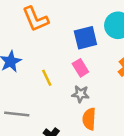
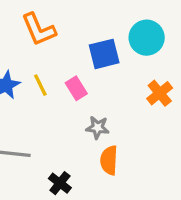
pink rectangle: (80, 68) -> (76, 88), moved
yellow line: (47, 78) -> (40, 85), moved

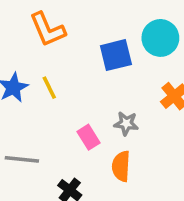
pink rectangle: (76, 88) -> (89, 137), moved
gray star: (98, 128) -> (126, 123), moved

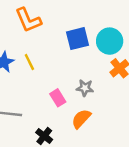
cyan circle: (160, 38) -> (110, 41), moved
orange semicircle: (121, 166) -> (81, 119), turned 40

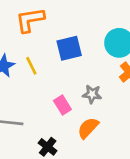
orange L-shape: (28, 20) -> (30, 20), turned 104
blue square: (78, 39) -> (69, 48), moved

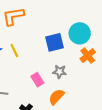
blue square: (69, 48) -> (55, 42), moved

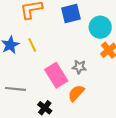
blue square: (55, 42) -> (71, 14), moved
pink rectangle: (37, 80) -> (56, 75), size x1.6

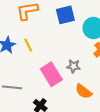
orange semicircle: (76, 93) -> (84, 91), moved, turned -96

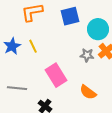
gray star: (73, 66) -> (87, 55), moved

